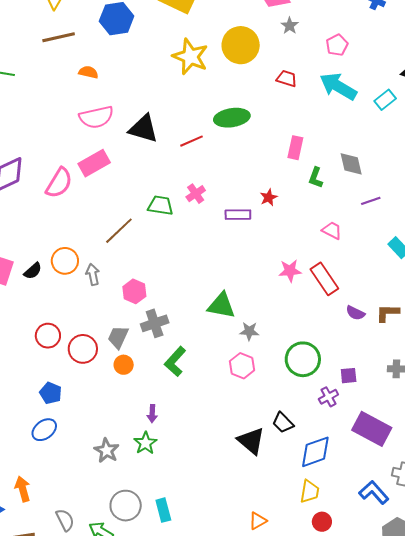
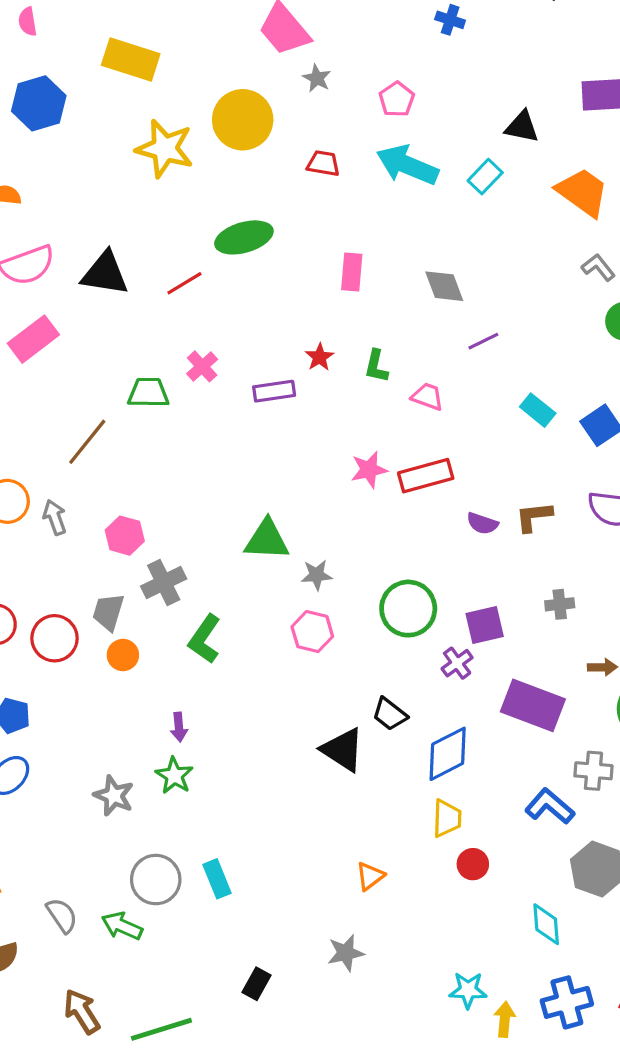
green L-shape: (316, 178) -> (376, 366), moved
red rectangle: (324, 279) -> (426, 476), turned -64
purple square: (349, 376) -> (485, 625), size x1.4

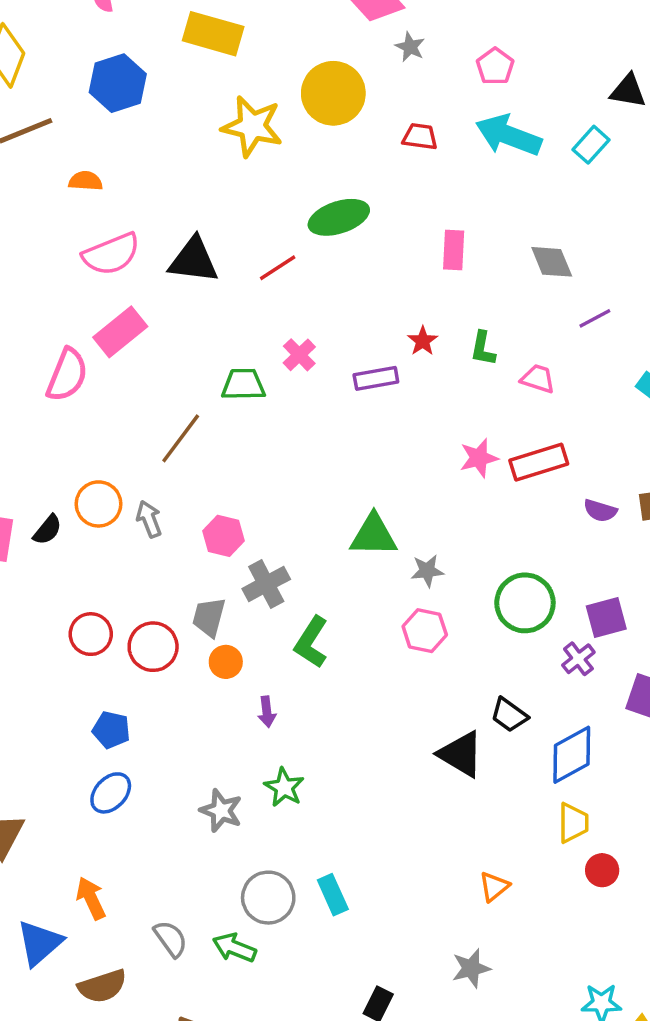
purple arrow: (179, 727) -> (267, 712), moved

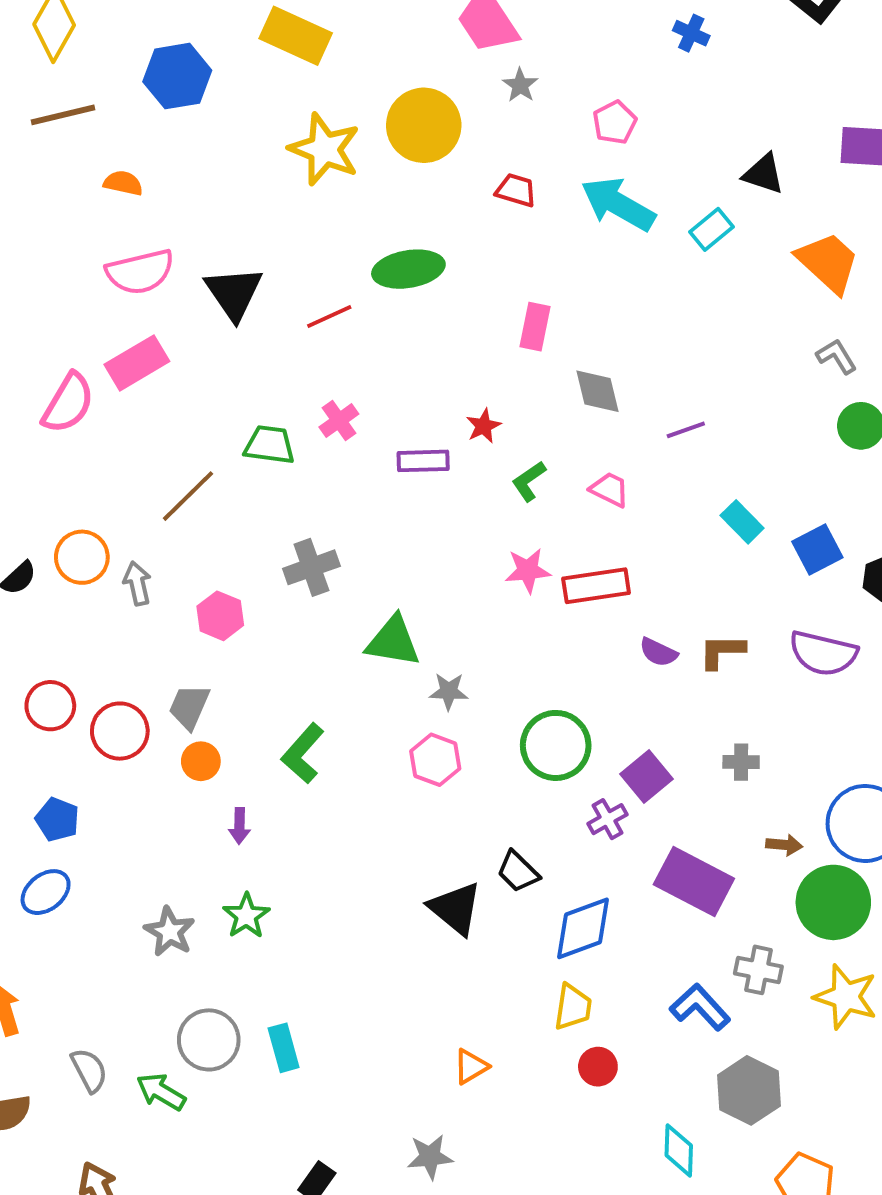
black triangle: (194, 260) -> (234, 293), turned 40
gray diamond: (552, 262) -> (597, 391), moved
green L-shape: (483, 349) -> (529, 481), moved, turned 36
gray cross: (266, 584) -> (311, 567), moved
purple square: (606, 618) -> (647, 776), turned -33

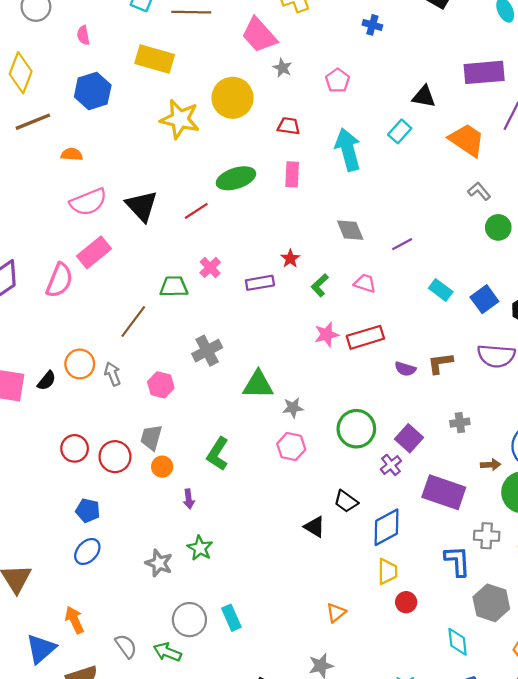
cyan arrow: (618, 204) -> (348, 149), moved, turned 54
pink rectangle: (535, 327) -> (292, 174), moved
black triangle: (455, 908) -> (315, 527), size x0.7
blue L-shape: (700, 1007) -> (457, 561), turned 48

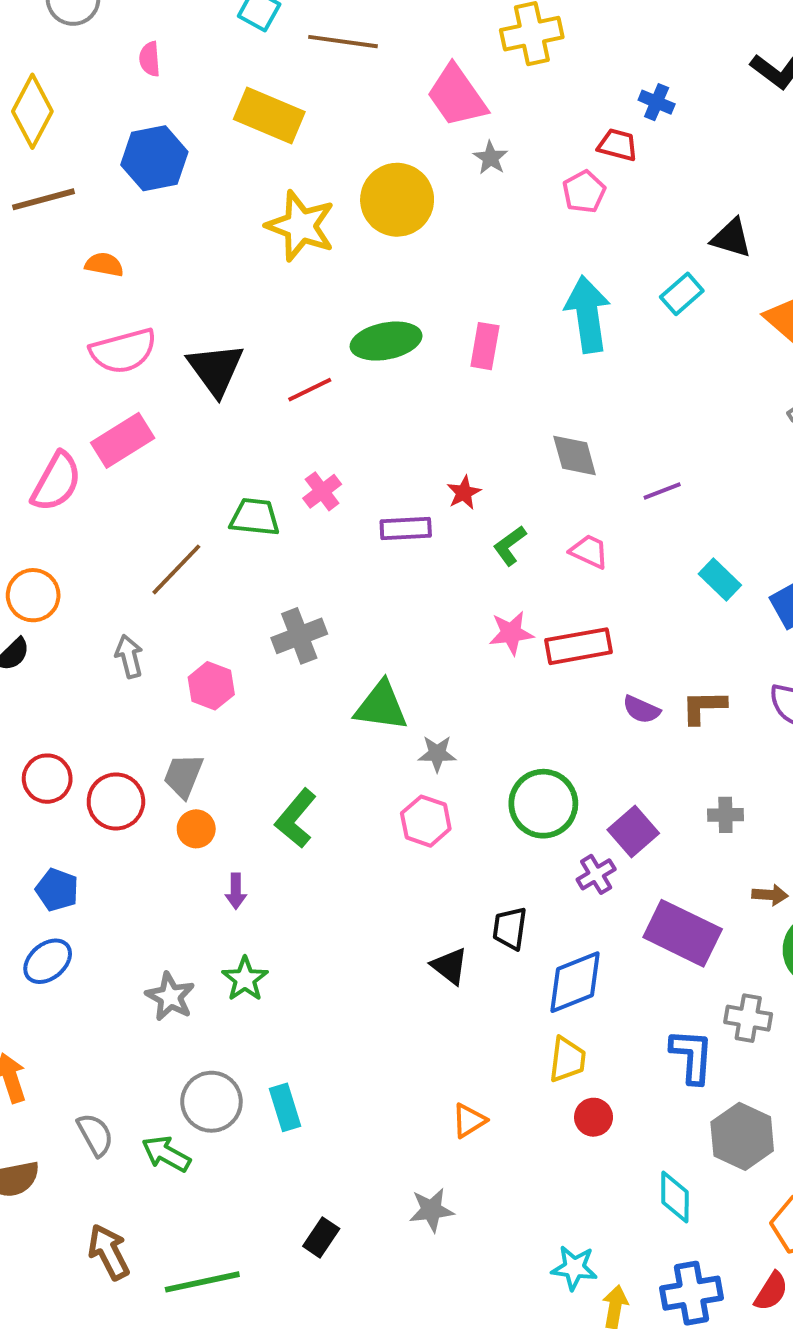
red trapezoid: (289, 126) -> (618, 145), moved
orange circle: (80, 364) -> (33, 595), moved
black trapezoid: (346, 501) -> (510, 928), turned 55

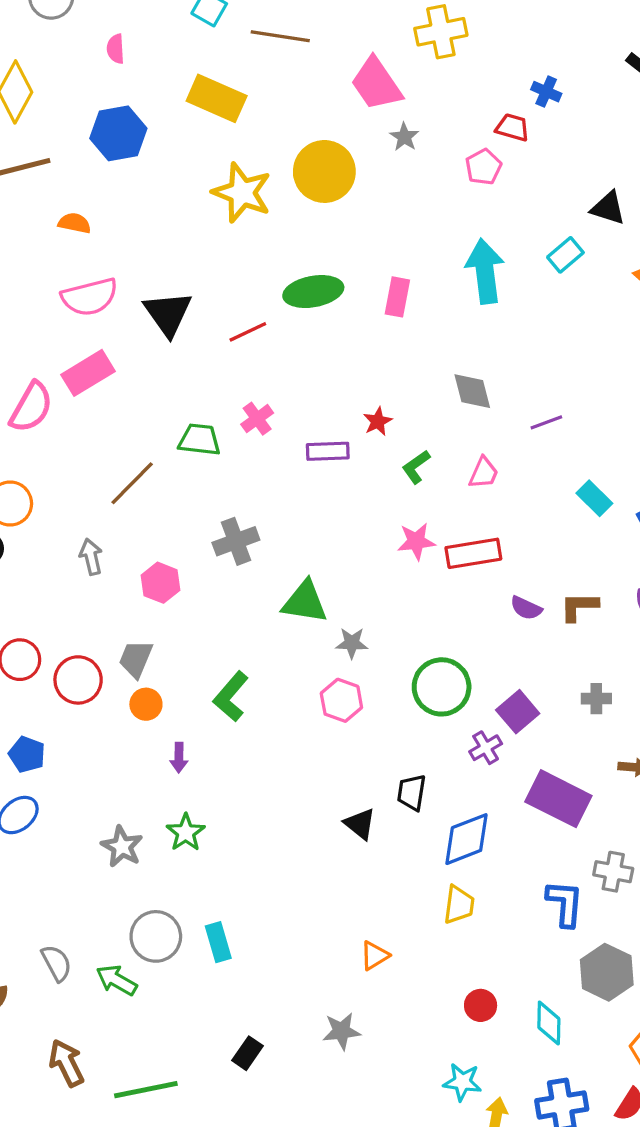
pink trapezoid: (589, 551) -> (484, 473), turned 88
red circle: (594, 1117) -> (481, 1005), moved

